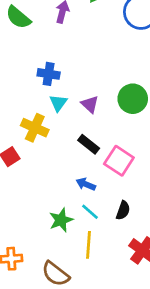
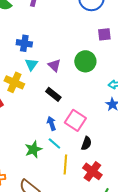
pink square: (119, 161) -> (75, 120), moved
blue arrow: (86, 184) -> (51, 123), turned 48
black semicircle: (123, 210) -> (86, 143), moved
yellow line: (89, 245) -> (65, 164), moved

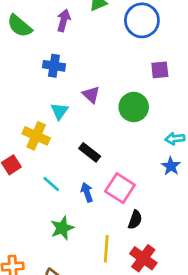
blue cross: (24, 43) -> (54, 66), moved
purple triangle: (54, 65) -> (91, 95), moved
cyan line: (54, 143) -> (51, 184), moved

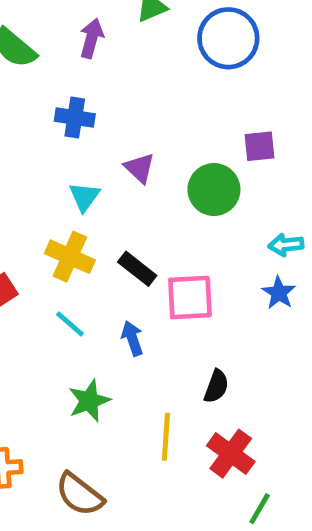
purple square: (160, 70) -> (260, 146), moved
yellow cross: (36, 136) -> (70, 257), moved
pink square: (120, 188) -> (190, 298), moved, turned -36

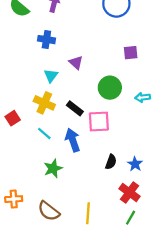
green circle: (214, 190) -> (110, 88), moved
blue star: (279, 293) -> (135, 164), moved
blue arrow: (132, 338) -> (73, 140), size x1.5
yellow line: (166, 437) -> (88, 213), moved
red cross: (231, 454) -> (130, 192), moved

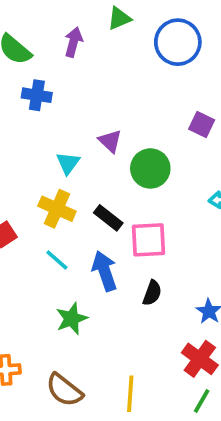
blue cross: (46, 40) -> (37, 95), moved
purple square: (131, 53) -> (202, 125), turned 32
green circle: (110, 88) -> (150, 168), moved
black semicircle: (111, 162) -> (152, 293), moved

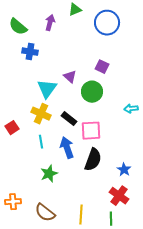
purple square: (202, 125) -> (102, 67), moved
cyan triangle: (68, 163) -> (47, 89), size x1.5
cyan line: (57, 260) -> (41, 142), turned 40
black semicircle: (152, 293) -> (93, 160), size x1.6
green line: (202, 401) -> (111, 219), moved, turned -32

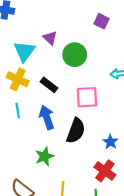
purple square: (102, 67) -> (101, 21), moved
pink square: (91, 131) -> (87, 97), moved
green star: (49, 174) -> (44, 156), moved

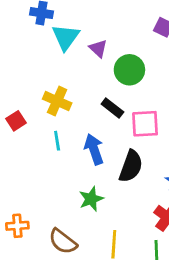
cyan triangle: (24, 51) -> (66, 37), moved
black rectangle: (49, 85) -> (112, 108), moved

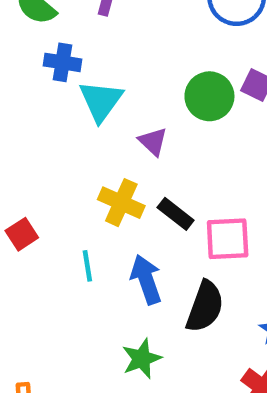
purple triangle: (98, 49) -> (153, 142), moved
green circle: (129, 70) -> (209, 96), moved
yellow cross: (57, 101) -> (121, 203), moved

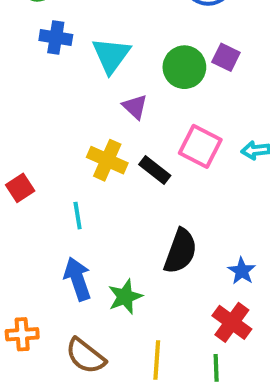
cyan triangle: (101, 101) -> (111, 55), moved
pink square: (228, 239) -> (200, 146), moved, turned 30
blue arrow: (146, 279) -> (78, 279), moved

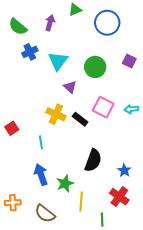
blue cross: (56, 37) -> (30, 52), turned -35
purple square: (226, 57) -> (129, 61), moved
yellow line: (157, 360) -> (81, 202), moved
green line: (216, 368) -> (102, 220), moved

